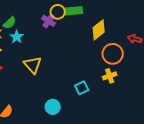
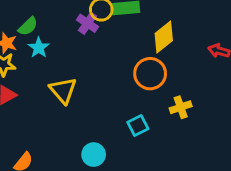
orange circle: (113, 54) -> (150, 74), moved

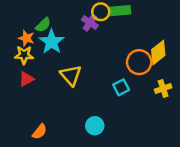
yellow diamond: (164, 37) -> (158, 53), moved
cyan star: (39, 48) -> (52, 42), size x1.5
cyan square: (138, 126) -> (121, 87), moved

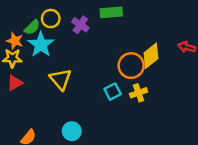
yellow circle: (101, 12) -> (51, 19), moved
yellow cross: (163, 89) -> (139, 93), moved
cyan circle: (95, 126) -> (72, 131), moved

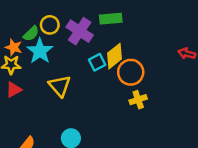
purple cross: (80, 25) -> (80, 31), size x1.5
yellow diamond: (151, 56) -> (115, 56), moved
cyan square: (113, 92) -> (97, 62), moved

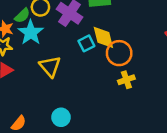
yellow diamond: (115, 56) -> (103, 37), turned -65

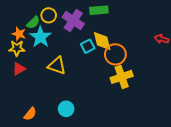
yellow triangle: (50, 66) -> (57, 66), turned -30
yellow cross: (126, 80) -> (122, 77), size x1.5

